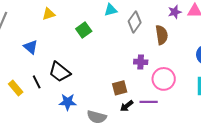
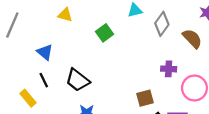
yellow triangle: (49, 14) -> (65, 15), turned 32
brown semicircle: (162, 35) -> (192, 39), turned -36
black line: (37, 82) -> (44, 80), moved

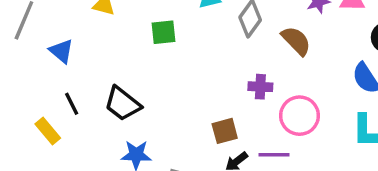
green square: (104, 33) -> (163, 32), turned 30
blue triangle: (45, 52) -> (61, 51), moved

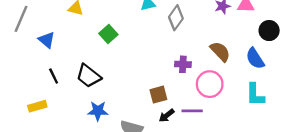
green square: (163, 32) -> (108, 34), moved, turned -36
brown semicircle: (296, 41) -> (220, 51), moved
yellow rectangle: (48, 131) -> (37, 106), moved, turned -66

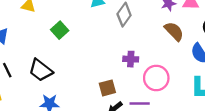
brown semicircle: (220, 51) -> (174, 31), moved

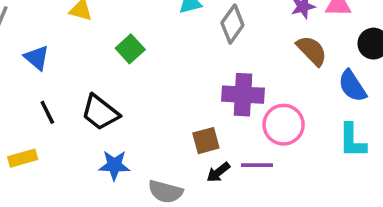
purple cross: (131, 59) -> (243, 95), size x1.6

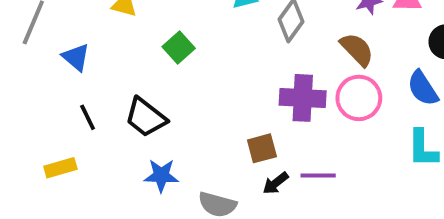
brown semicircle: (312, 51) -> (357, 50), moved
pink circle: (284, 125) -> (359, 98), moved

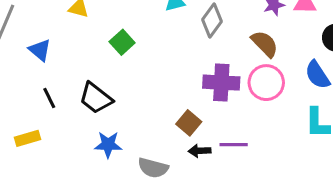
brown square: (262, 148) -> (189, 123), turned -35
black arrow: (276, 183) -> (200, 151), turned 35

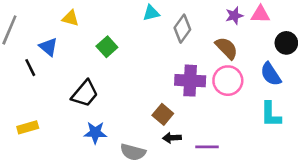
blue triangle: (40, 50) -> (48, 47), moved
black line: (49, 98) -> (30, 68), moved
black trapezoid: (96, 98) -> (85, 94), turned -88
purple line: (234, 145) -> (207, 147), moved

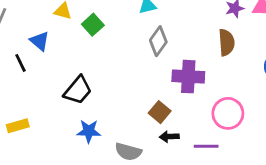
gray diamond: (182, 29) -> (158, 41), moved
green square: (107, 47) -> (93, 25), moved
brown semicircle: (227, 48) -> (227, 42), turned 40
pink circle: (228, 81) -> (228, 113), moved

